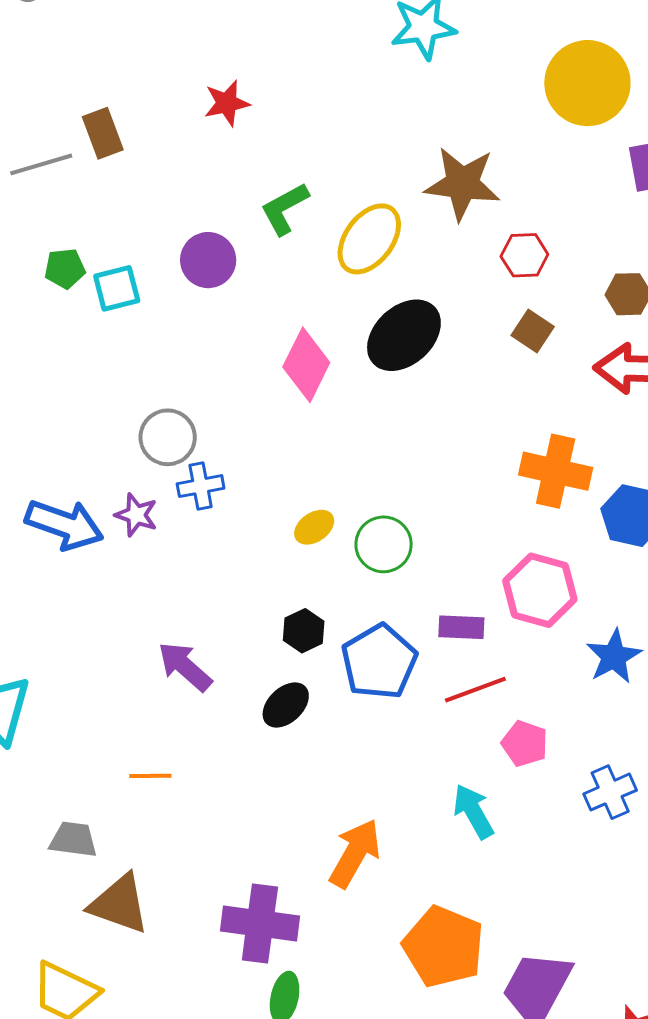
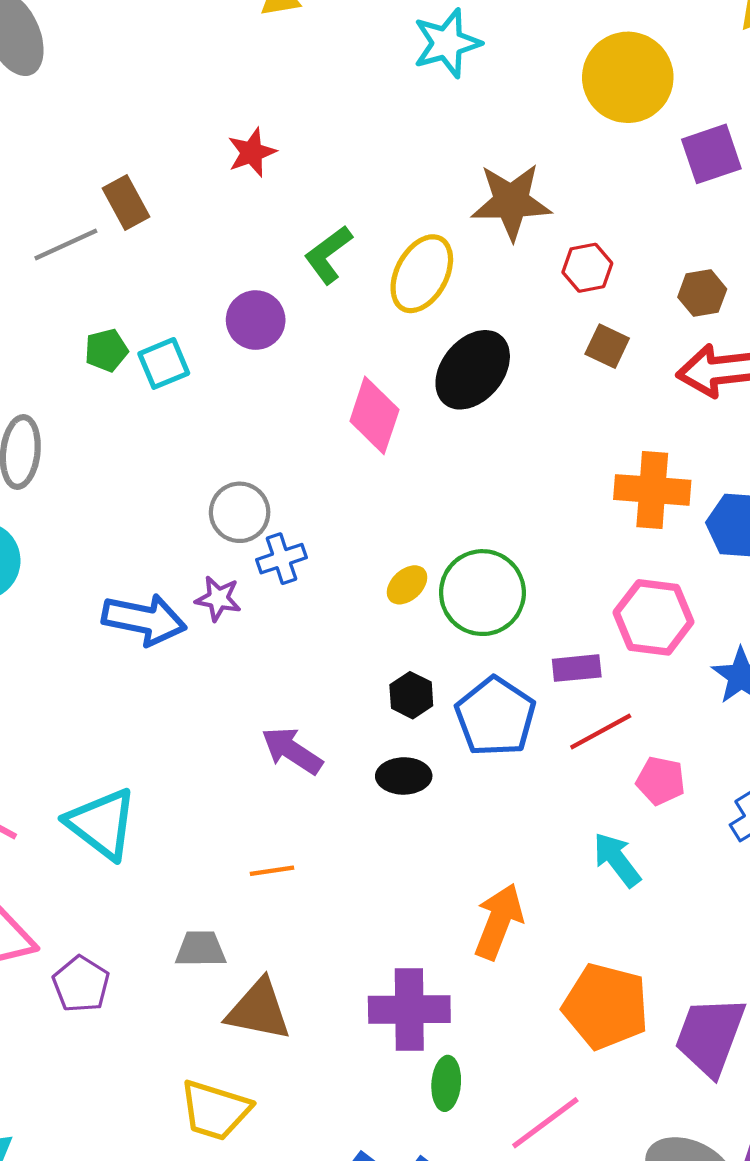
green circle: (384, 544) -> (482, 593), size x1.4
black ellipse: (286, 705) -> (404, 776), turned 51

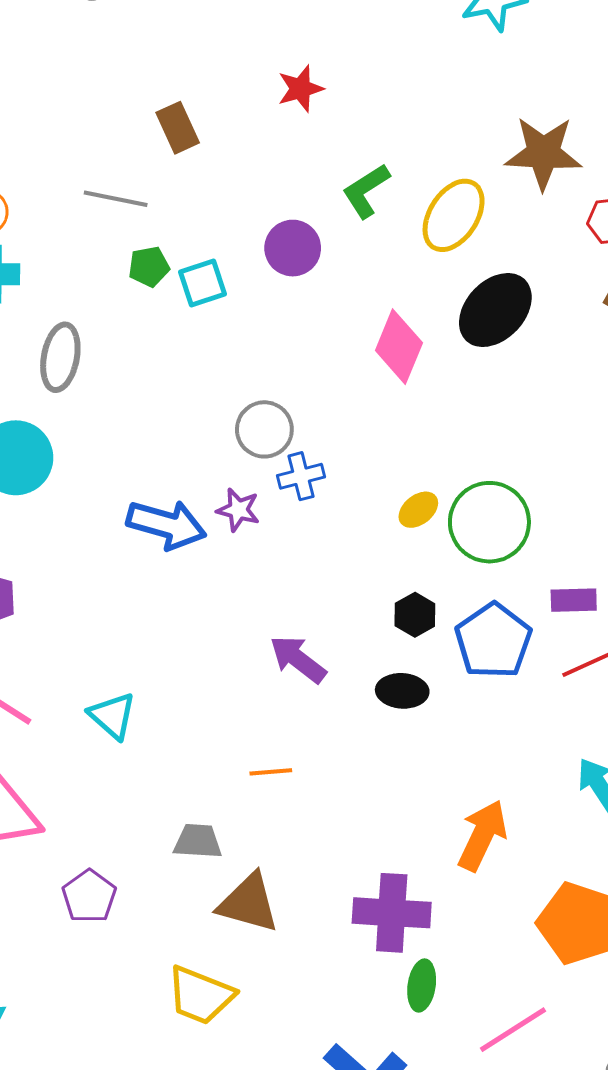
gray line: (66, 245) -> (116, 199), moved, turned 32
cyan triangle: (102, 824) -> (112, 716), size x0.7
purple pentagon: (81, 984) -> (89, 896), moved

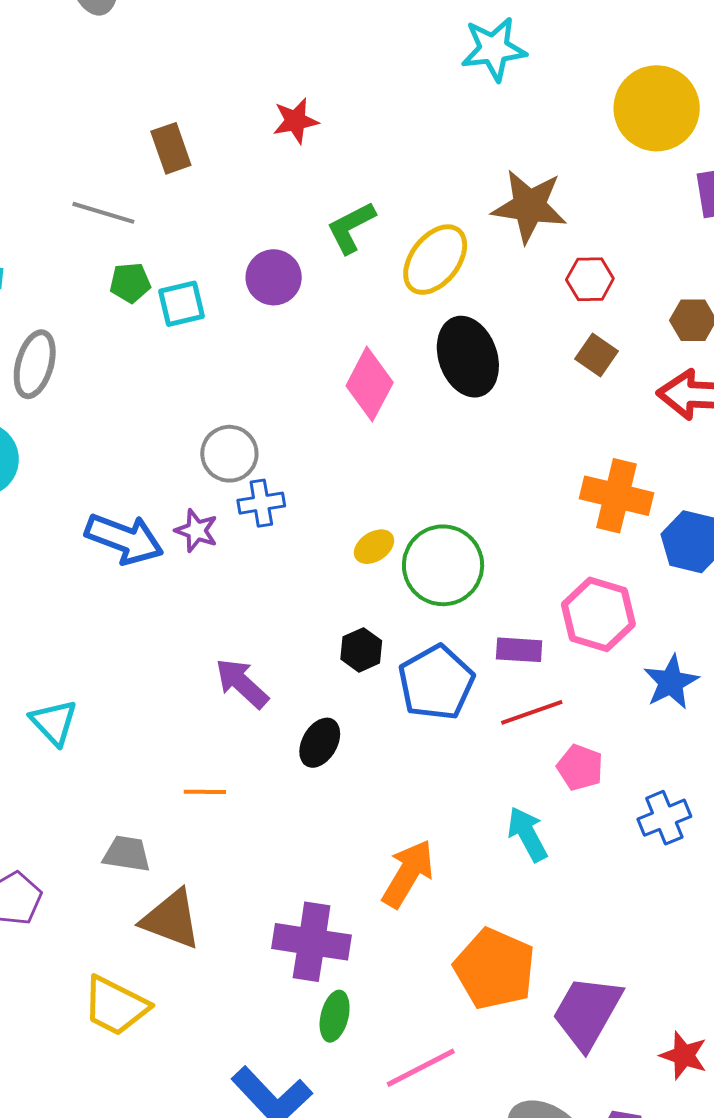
black ellipse: (495, 310) -> (468, 357), turned -68
black ellipse: (402, 691) -> (320, 743), moved, turned -69

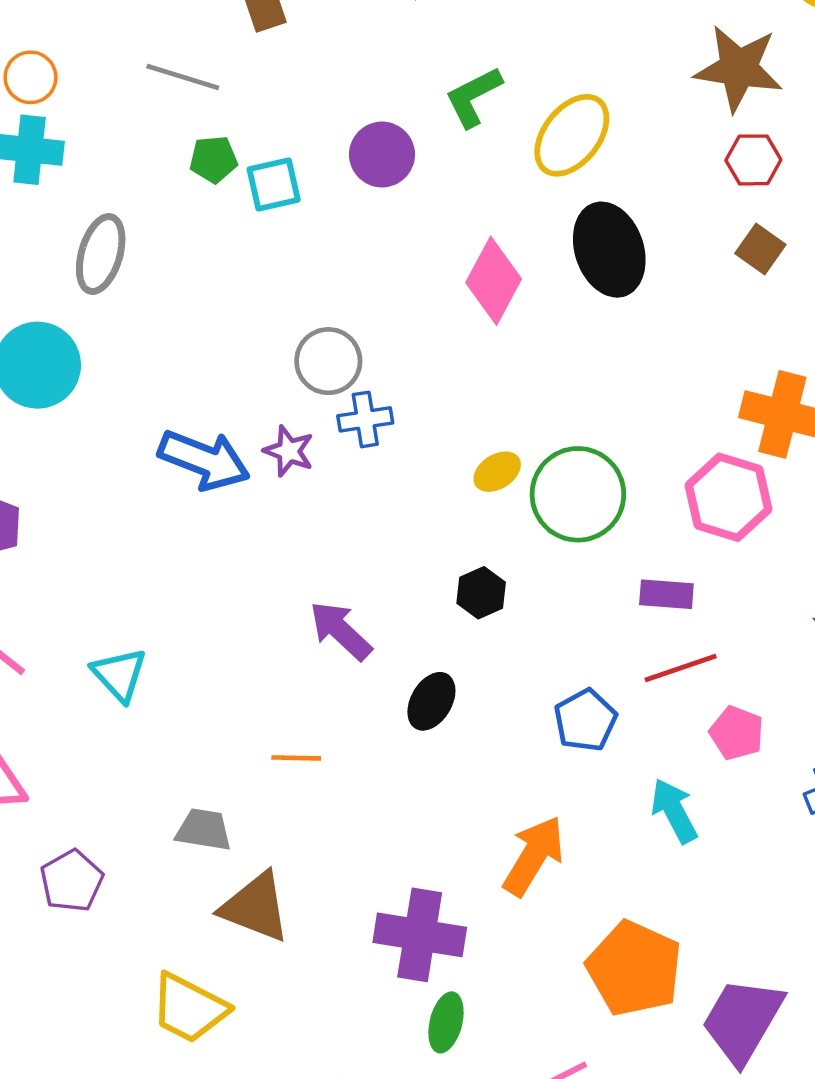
brown star: (529, 206) -> (739, 68), moved
pink hexagon: (598, 614) -> (728, 497), moved
blue pentagon: (436, 683) -> (585, 720), moved, size x0.7

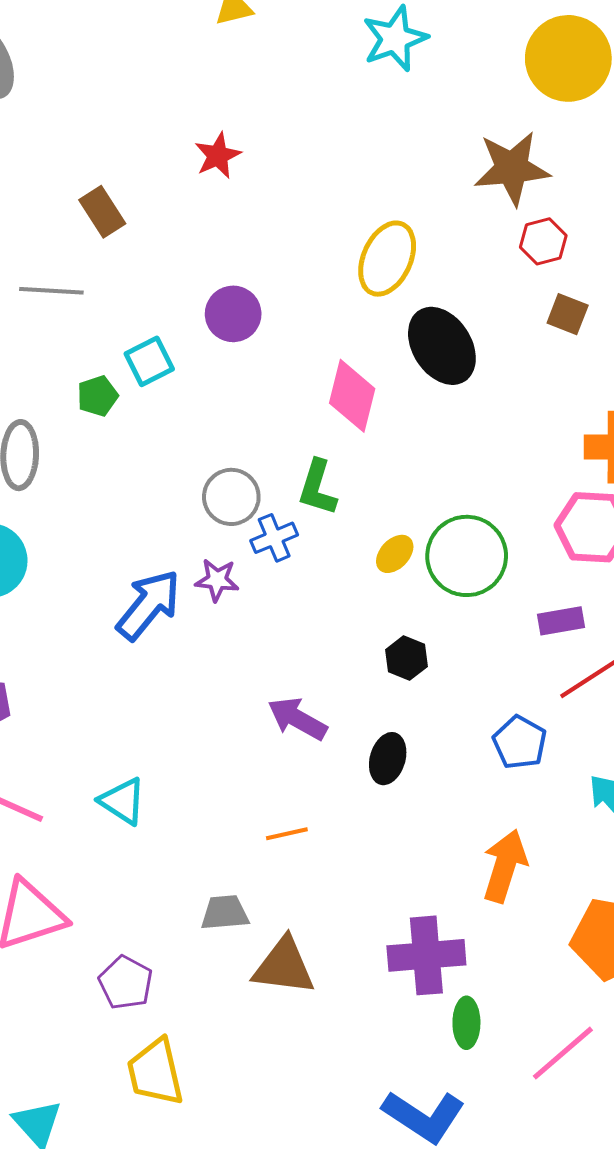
green L-shape: (473, 97) -> (317, 488), moved, turned -32
green pentagon: (214, 159) -> (98, 396), moved
blue arrow: (204, 460) -> (148, 605), turned -58
yellow trapezoid: (189, 1008) -> (155, 1072), moved, turned 64

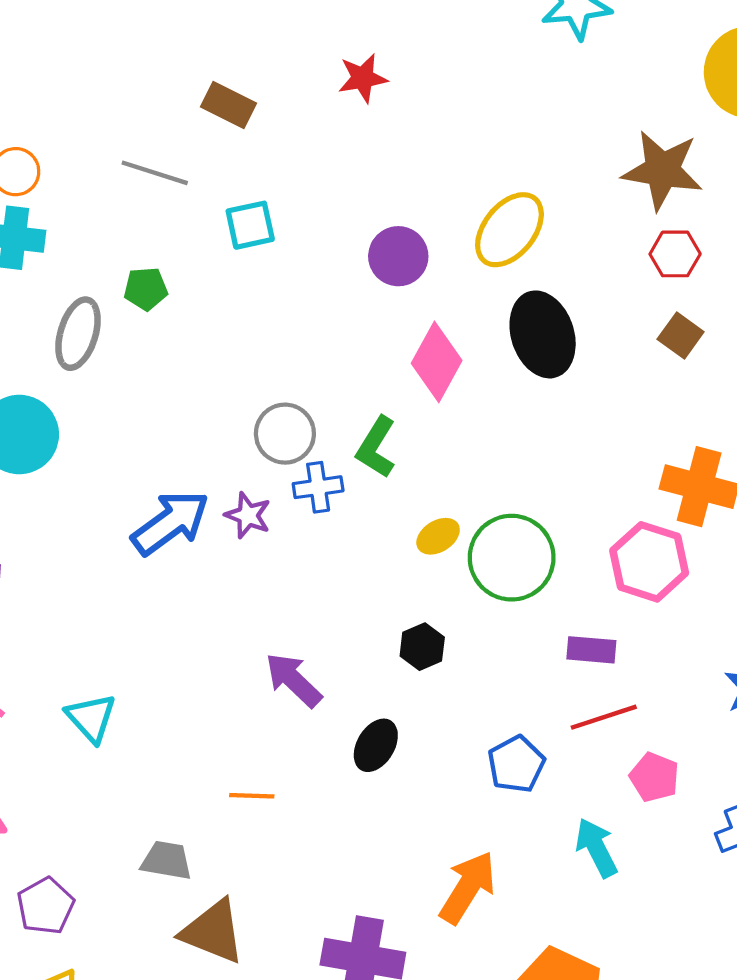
brown rectangle: (102, 212) -> (228, 105), turned -45
purple circle: (233, 314) -> (398, 256), moved
cyan square: (149, 361) -> (250, 225), moved
green pentagon: (98, 396) -> (146, 289), moved

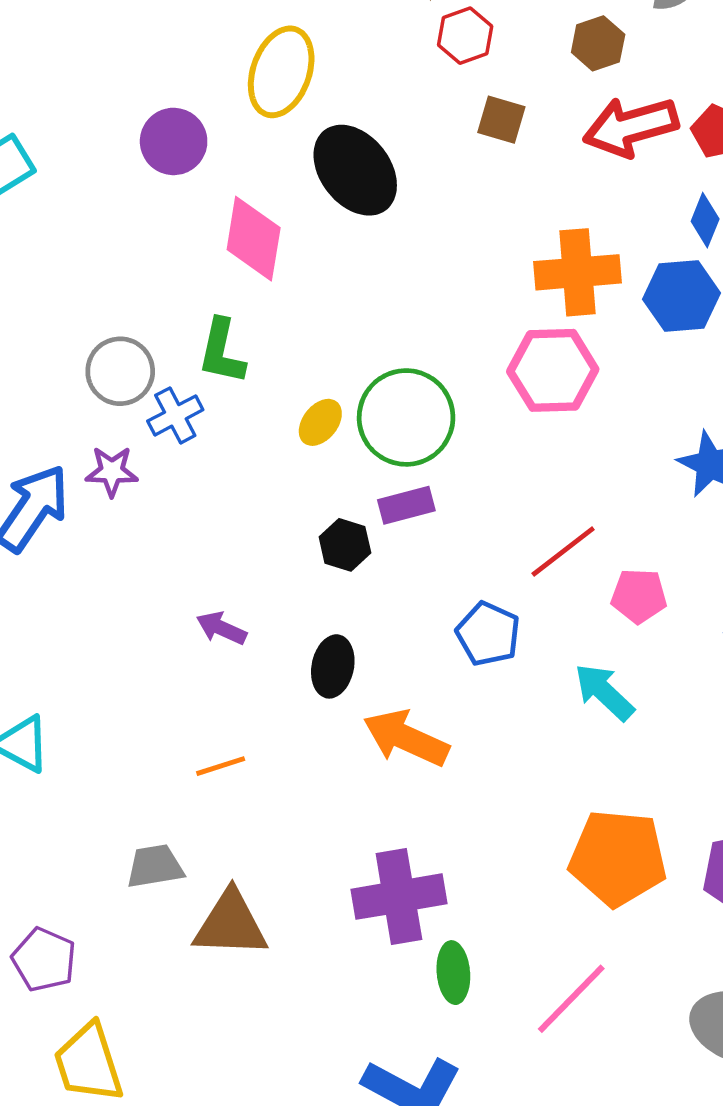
purple rectangle: (591, 650) -> (406, 505), moved
purple arrow: (294, 680) -> (221, 628), size x0.7
orange arrow: (468, 887) -> (406, 738), moved, turned -78

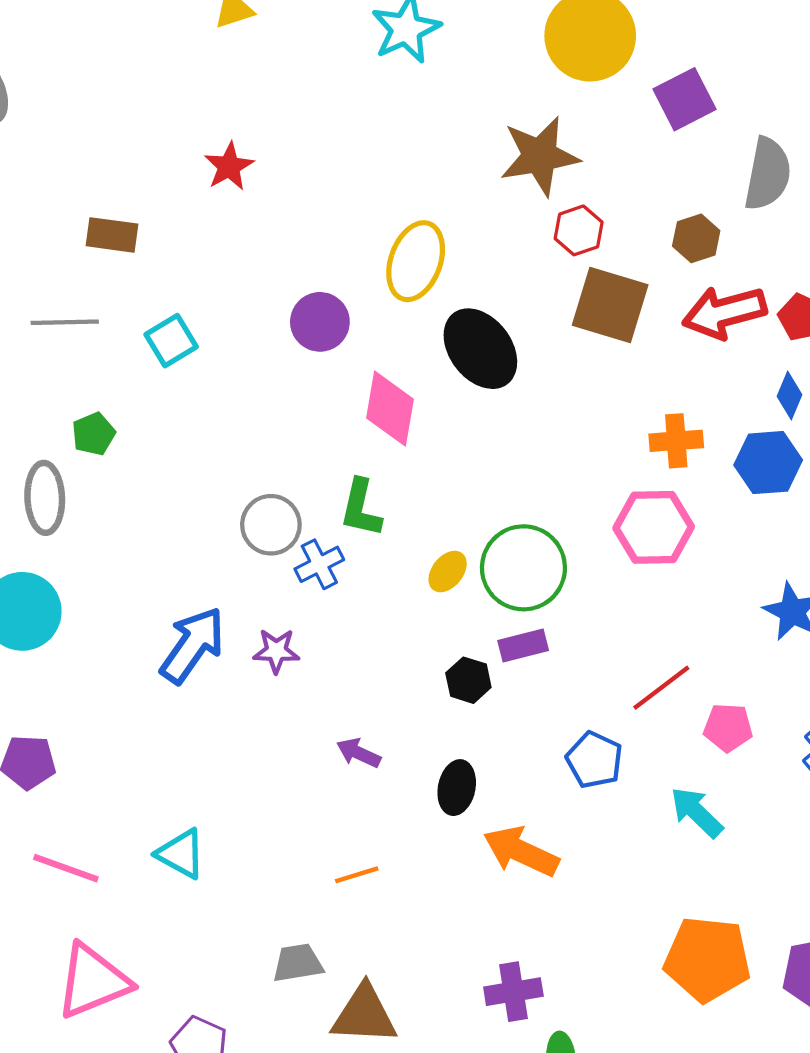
brown square: (501, 120) -> (610, 305), size x1.8
orange cross: (577, 272) -> (676, 441), size x0.7
purple star: (112, 471) -> (276, 651), moved
purple cross: (399, 897) -> (513, 992), size x0.7

